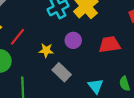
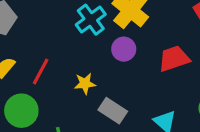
purple circle: (73, 40) -> (124, 49), moved

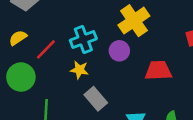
cyan cross: (91, 20) -> (83, 39), moved

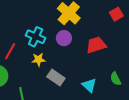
cyan cross: (83, 39) -> (36, 37), turned -30

